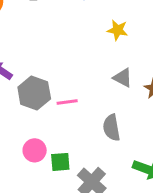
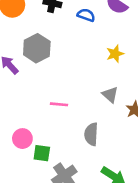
yellow star: (118, 30) -> (115, 54), turned 30
gray hexagon: (34, 93) -> (37, 48), moved

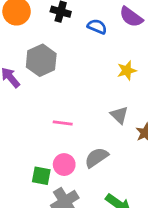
gray semicircle: (91, 134) -> (96, 157), turned 50
pink circle: (22, 139) -> (64, 165), moved

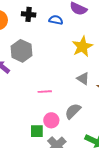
yellow star: (127, 70) -> (82, 47), size x1.5

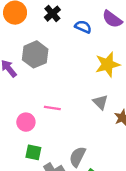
black cross: (29, 14) -> (52, 14), turned 32
gray semicircle: (73, 111) -> (78, 157), moved, turned -30
pink circle: (51, 120) -> (26, 122), moved

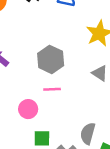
gray hexagon: (35, 54) -> (51, 59), moved

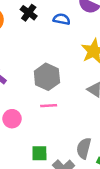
pink circle: (28, 109) -> (12, 119), moved

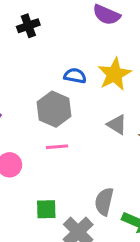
black cross: (29, 13) -> (28, 26), turned 35
blue semicircle: (62, 19) -> (75, 76), moved

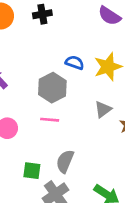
gray triangle: (117, 125) -> (103, 109), turned 42
gray semicircle: (104, 201) -> (65, 161), moved

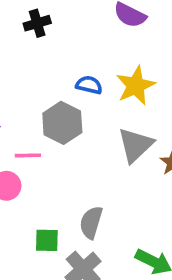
gray triangle: (103, 109) -> (135, 145), size x1.5
pink line: (50, 120) -> (28, 155), moved

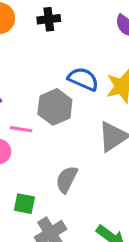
blue semicircle: (89, 85) -> (83, 79), size x1.4
gray semicircle: (91, 222) -> (67, 179), moved

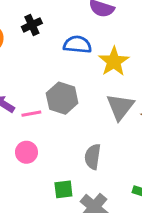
blue semicircle: (83, 79) -> (77, 45), moved
pink line: (21, 129) -> (31, 114), moved

